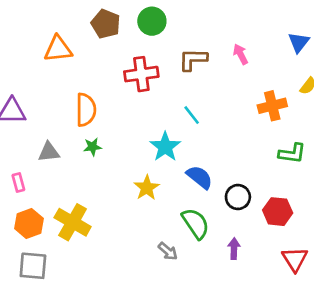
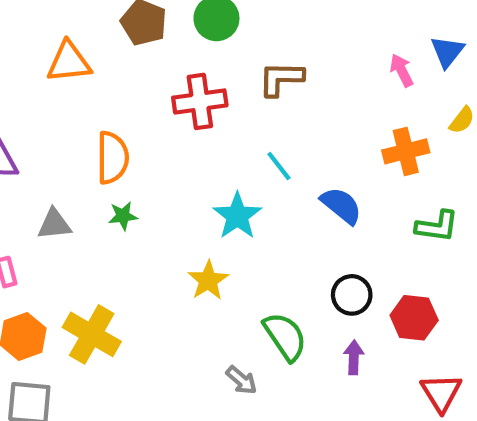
pink arrow: (241, 54) -> (402, 70), moved
blue semicircle: (200, 177) -> (341, 205), moved
purple arrow: (234, 249) -> (354, 357), moved

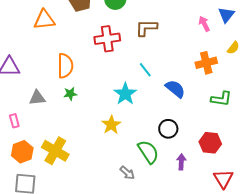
black circle: (352, 295) -> (168, 129), moved

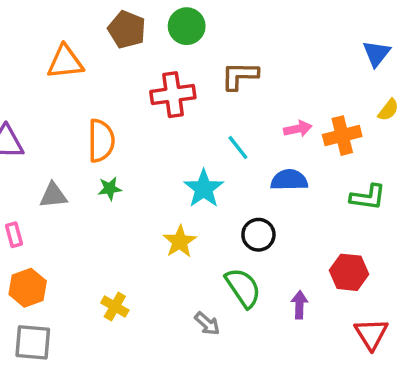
pink arrow: (204, 24) -> (298, 129), moved, turned 105
blue semicircle: (175, 89) -> (289, 180), turned -40
black circle: (168, 129) -> (258, 235), moved
yellow cross: (55, 151) -> (115, 307), moved, size x0.6

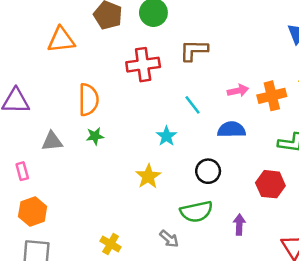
cyan star: (204, 189) -> (166, 136), size x0.7
red hexagon: (349, 272) -> (270, 184), moved
green semicircle: (243, 288) -> (196, 211), turned 112
yellow cross: (115, 307) -> (111, 244), moved

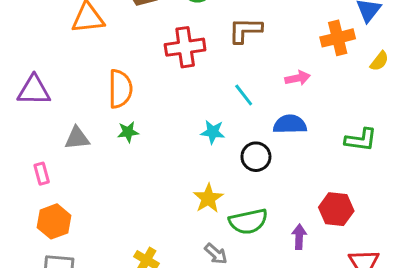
orange cross: (272, 96) -> (338, 38), moved
cyan star: (166, 136) -> (213, 132), turned -30
black circle: (208, 171) -> (256, 157), moved
yellow star: (148, 176) -> (208, 198), moved
red hexagon: (270, 184) -> (336, 209), moved

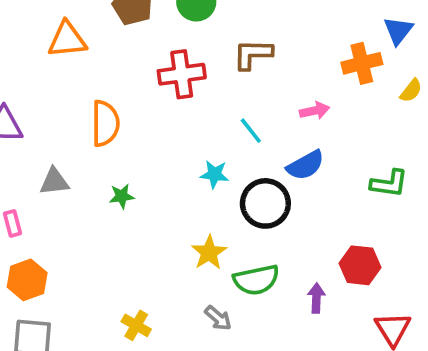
blue semicircle: (290, 124) -> (305, 165), turned 152
green star: (128, 132) -> (122, 196), moved
black circle: (256, 157) -> (265, 203), size x1.4

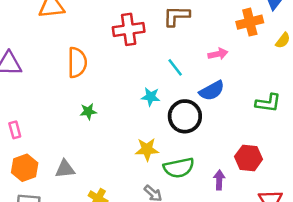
gray triangle: (54, 182) -> (65, 169), moved
yellow star: (209, 253) -> (147, 149), turned 30

